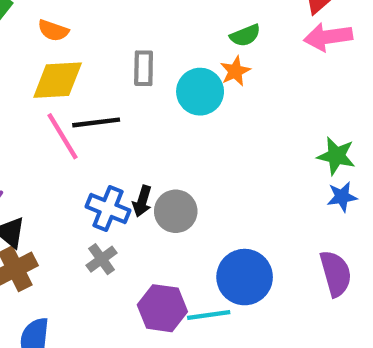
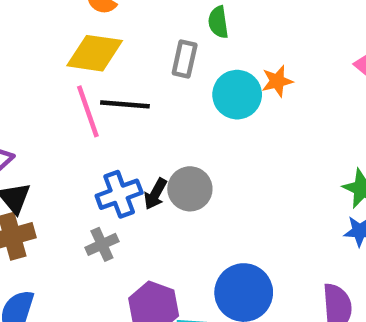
green semicircle: (245, 35) -> (218, 22), moved, turned 92
blue cross: (108, 208) -> (119, 194), turned 36
gray circle: (176, 211) -> (190, 189), moved

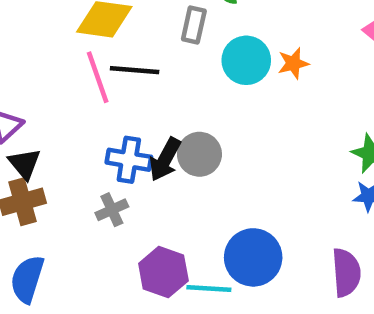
orange star: (277, 81) -> (293, 63), moved
blue cross: (119, 194) -> (129, 160), turned 30
black arrow: (155, 194) -> (165, 159), size x1.4

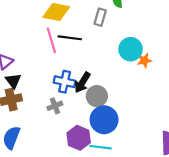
cyan circle: (246, 60) -> (131, 49), moved
orange star: (293, 63) -> (144, 60), moved
gray circle: (199, 154) -> (97, 96), moved
blue circle: (253, 257) -> (104, 120), moved

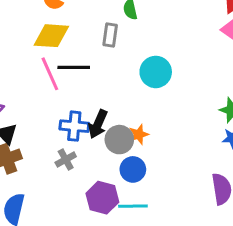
orange star: (144, 60) -> (139, 134), moved
blue circle: (104, 120) -> (133, 169), size x0.7

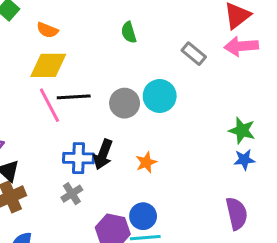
gray rectangle: (110, 35) -> (194, 54), moved, turned -55
gray circle: (119, 140) -> (125, 103), moved
blue circle: (133, 169) -> (143, 216), moved

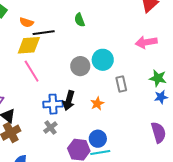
pink arrow: (241, 46) -> (146, 42), moved
gray rectangle: (194, 54) -> (121, 84), moved, turned 42
black line: (74, 97) -> (44, 33), moved

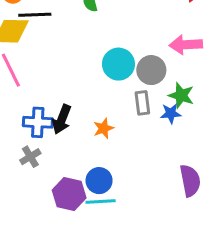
gray circle: (80, 66) -> (151, 70), moved
green star: (158, 78) -> (181, 95), moved
blue star: (161, 97) -> (171, 113), moved

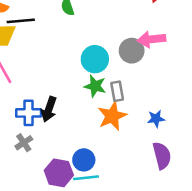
gray circle: (151, 70) -> (132, 51), moved
green star: (181, 95) -> (95, 86), moved
blue star: (171, 113) -> (156, 119), moved
orange star: (104, 128) -> (112, 116), moved, size x1.6

